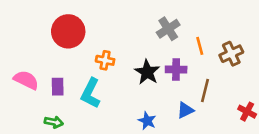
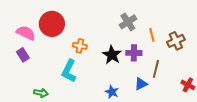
pink semicircle: (26, 80) -> (26, 33), moved
purple rectangle: (58, 87) -> (23, 55), moved, turned -32

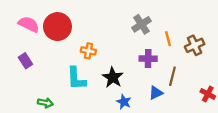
pink semicircle: (26, 33) -> (29, 24), moved
black star: (112, 55) -> (113, 77), moved
cyan L-shape: (69, 71) -> (76, 78), turned -30

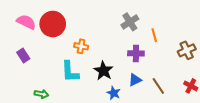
brown cross: (195, 45) -> (187, 50), moved
brown line: (172, 76) -> (158, 86), moved, turned -48
blue triangle: (156, 93) -> (135, 80), moved

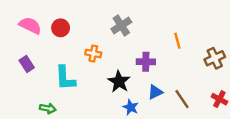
gray cross: (130, 22) -> (121, 25), moved
red circle: (53, 24) -> (61, 28), size x0.6
purple cross: (136, 53) -> (146, 62), moved
cyan L-shape: (70, 72) -> (65, 78), moved

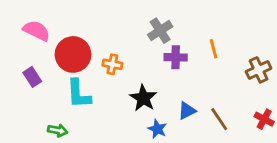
gray cross: (121, 25) -> (160, 31), moved
red circle: (61, 28) -> (73, 54), moved, size x1.6
purple cross: (146, 62) -> (176, 57), moved

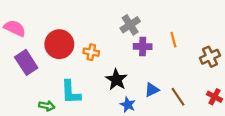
pink semicircle: (36, 31) -> (15, 28), moved
purple rectangle: (32, 77) -> (26, 62), size x1.5
cyan L-shape: (79, 94) -> (71, 92), moved

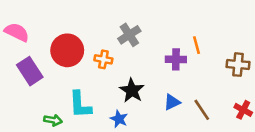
gray cross: (130, 25) -> (129, 35), moved
purple cross: (143, 46) -> (176, 59), moved
brown cross: (210, 57) -> (238, 65), turned 30
blue star: (128, 105) -> (119, 119), moved

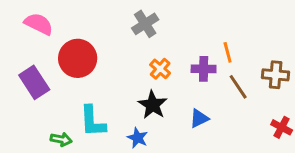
pink semicircle: (17, 32) -> (39, 24), moved
gray cross: (129, 35) -> (145, 24), moved
orange cross: (103, 59) -> (160, 69), moved, turned 30
brown line: (202, 110) -> (238, 87), moved

